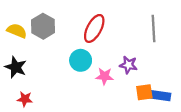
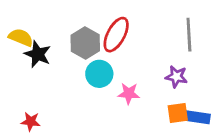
gray hexagon: (43, 26) -> (85, 43), moved
purple star: (128, 65) -> (176, 77), moved
black star: (16, 67) -> (38, 54), moved

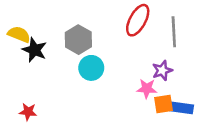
red ellipse: (116, 35) -> (138, 20), moved
purple star: (176, 77) -> (162, 70), turned -30
pink star: (129, 93) -> (147, 89), moved

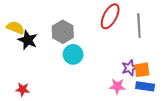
purple star: (162, 70) -> (130, 68), moved
pink star: (147, 89) -> (117, 86), moved
orange square: (163, 104) -> (142, 70), moved

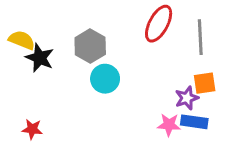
orange square: (142, 70) -> (205, 83), moved
blue rectangle: (145, 86) -> (194, 122), moved

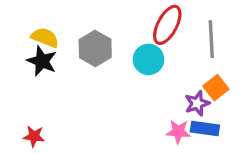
yellow semicircle: (22, 40) -> (45, 37), moved
cyan circle: (105, 79) -> (148, 59), moved
orange square: (205, 83) -> (216, 88), turned -30

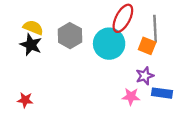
cyan circle: (148, 59) -> (109, 44), size x1.4
orange square: (216, 88) -> (147, 46), moved, turned -30
blue rectangle: (205, 128) -> (162, 93), moved

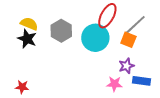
gray line: (155, 29) -> (135, 25), turned 50

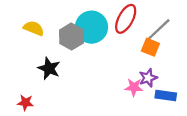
cyan circle: (95, 38) -> (91, 27), moved
black star: (27, 39) -> (49, 68), moved
pink star: (114, 84) -> (134, 87), moved

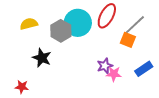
yellow semicircle: (34, 28) -> (29, 24), turned -36
purple star: (148, 78) -> (105, 66), moved
blue rectangle: (166, 95) -> (144, 69), moved, turned -42

